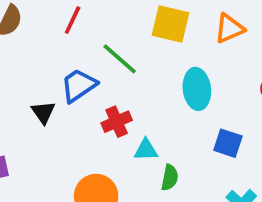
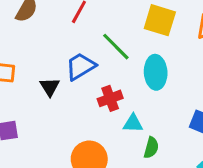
cyan ellipse: (197, 89) -> (156, 72), moved

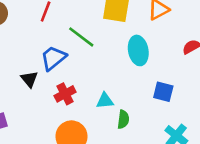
cyan ellipse: (156, 72) -> (138, 50), moved
red cross: (110, 98) -> (65, 94), moved

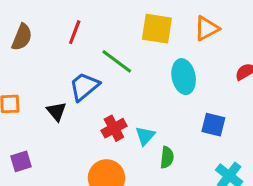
red cross: (65, 94) -> (114, 128), moved
cyan triangle: (105, 101) -> (145, 136), turned -42

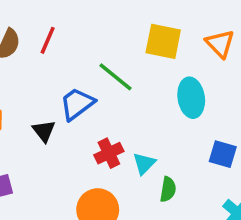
orange triangle: (207, 28) -> (220, 44), turned -48
red line: (75, 32) -> (48, 40), moved

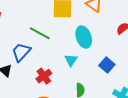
blue square: (223, 154) -> (107, 65), turned 35
cyan triangle: (144, 163) -> (71, 60), moved

